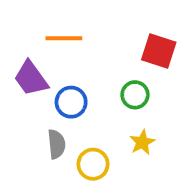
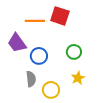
red square: (159, 51) -> (60, 16), moved

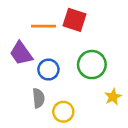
green circle: (74, 52) -> (92, 65), size x1.5
yellow star: (78, 78) -> (113, 97), moved

